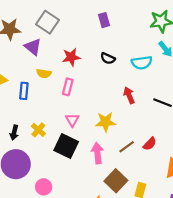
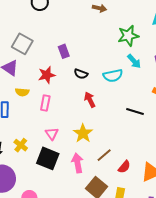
purple rectangle: (104, 20) -> (64, 51), moved
red arrow: (129, 95) -> (90, 100), moved
yellow star: (106, 122) -> (83, 133), turned -30
red semicircle: (150, 144) -> (124, 167), moved

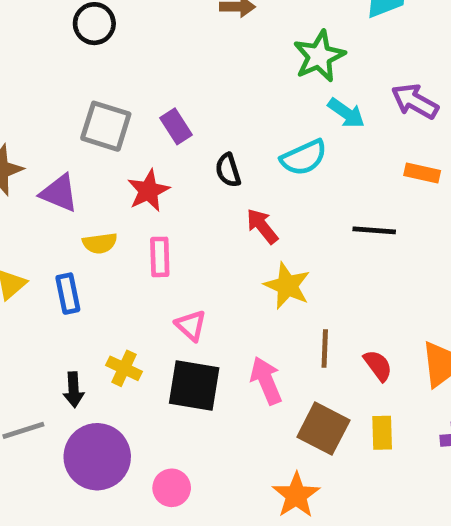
gray square: (22, 44) -> (106, 126), moved
black semicircle: (81, 74) -> (228, 170), turned 64
yellow star: (83, 133) -> (287, 286), moved
brown line: (104, 155) -> (325, 348), turned -35
red semicircle: (124, 167) -> (378, 365), turned -64

